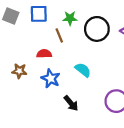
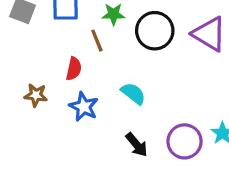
red semicircle: (44, 54) -> (74, 69), turned 104
black arrow: (71, 103) -> (137, 145), moved

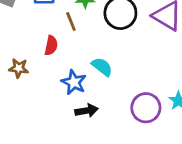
blue star: (84, 107) -> (74, 82), moved
black arrow: (137, 145) -> (86, 111), moved, turned -60

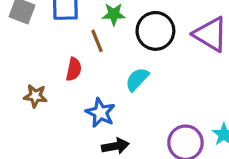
cyan semicircle: (102, 67) -> (137, 79), moved, turned -85

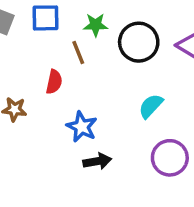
cyan semicircle: (137, 79) -> (151, 106), moved

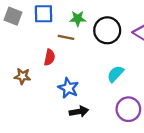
brown line: (78, 52) -> (66, 37), turned -56

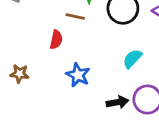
brown star: (22, 76) -> (19, 74), moved
black arrow: (79, 112) -> (117, 102), moved

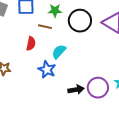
cyan semicircle: (132, 59) -> (59, 52), moved

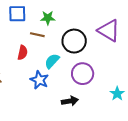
black circle: (80, 21) -> (74, 41), moved
purple circle: (98, 88) -> (83, 74), moved

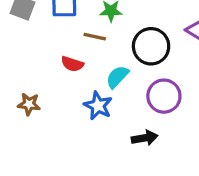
red semicircle: (23, 53) -> (72, 64), turned 96

